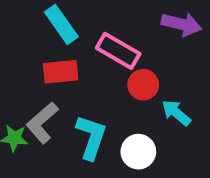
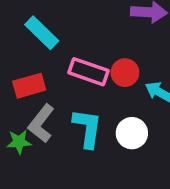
pink rectangle: (118, 51) -> (88, 72), moved
red rectangle: (61, 72) -> (29, 86), moved

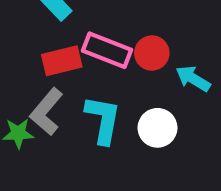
red rectangle: (29, 86) -> (62, 61), moved

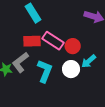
cyan arrow: (193, 79) -> (89, 61), turned -84
white circle: (158, 128) -> (71, 69), moved

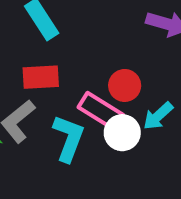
pink rectangle: (53, 41) -> (101, 111), moved

